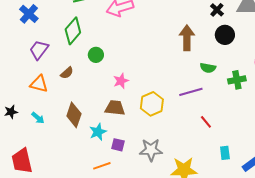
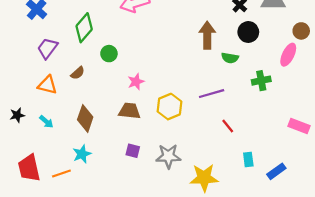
green semicircle: (208, 68) -> (230, 58), moved
cyan star: (98, 132) -> (82, 154), moved
orange line: (102, 166) -> (61, 173), moved

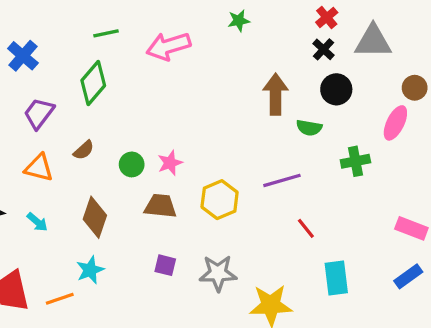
green circle: (109, 54) -> (132, 164), moved
cyan rectangle: (248, 159) -> (336, 278), size x1.5
blue rectangle: (276, 171) -> (408, 276), moved

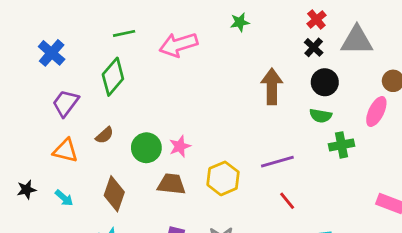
green semicircle: (309, 128) -> (321, 116), moved
green circle: (132, 164) -> (146, 148), size x1.4
red line: (306, 228) -> (287, 201), moved

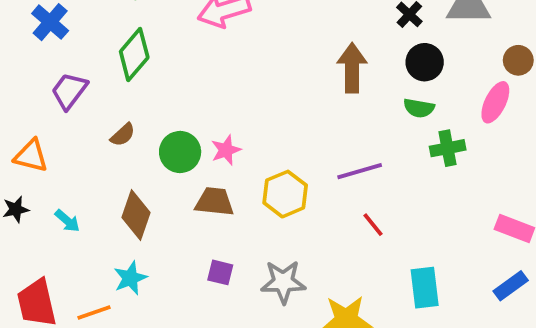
orange triangle: (66, 151) -> (31, 156), moved

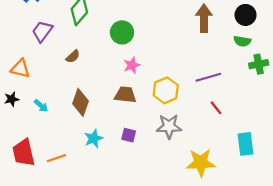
green circle: (180, 152) -> (122, 32), moved
cyan star: (130, 278) -> (94, 138), moved
gray star: (283, 282) -> (169, 126), moved

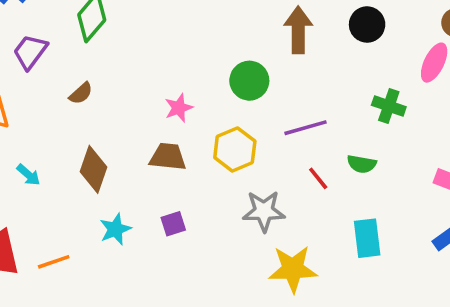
green circle: (122, 32) -> (249, 81), moved
green semicircle: (242, 41) -> (362, 164), moved
green cross: (259, 64) -> (389, 106), turned 30
gray star: (169, 126) -> (264, 211), moved
purple square: (129, 135) -> (173, 224), turned -32

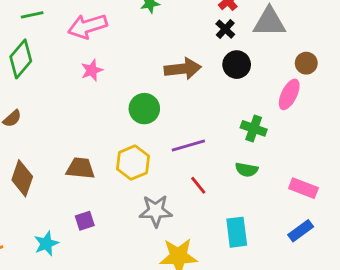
brown arrow: (298, 30) -> (183, 69), turned 84
pink star: (179, 108) -> (92, 70), moved
green semicircle: (362, 164) -> (247, 170), moved
cyan star: (115, 229) -> (46, 244), moved

